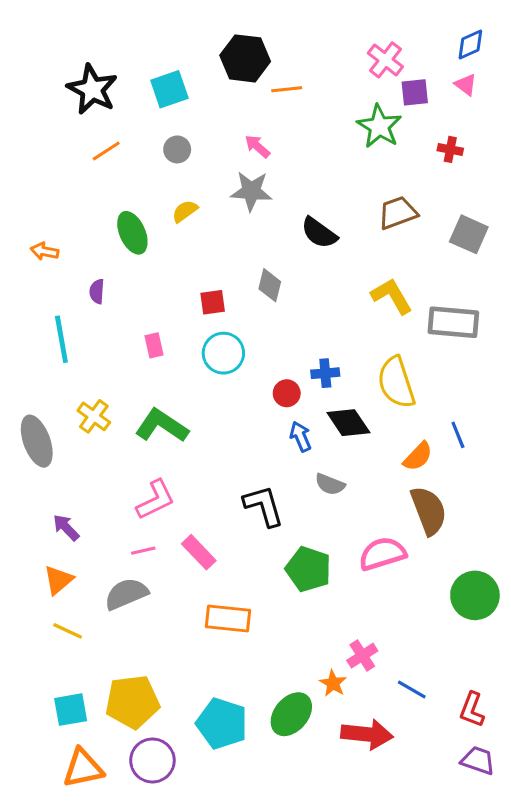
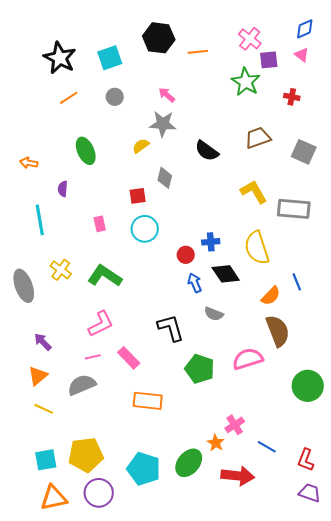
orange line: (287, 89) -> (198, 52), moved
yellow semicircle: (185, 211) -> (141, 146), moved
gray diamond: (270, 285) -> (165, 178), moved

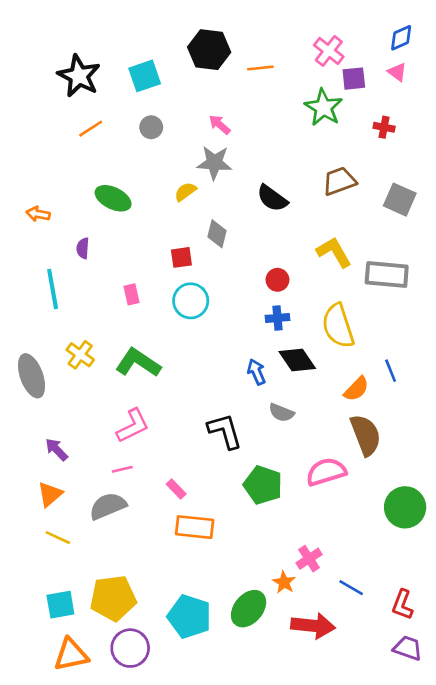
green ellipse: (86, 151) -> (113, 198), turned -40
red circle: (186, 255) -> (277, 280), moved
pink rectangle: (129, 358) -> (176, 489), moved, size x0.7

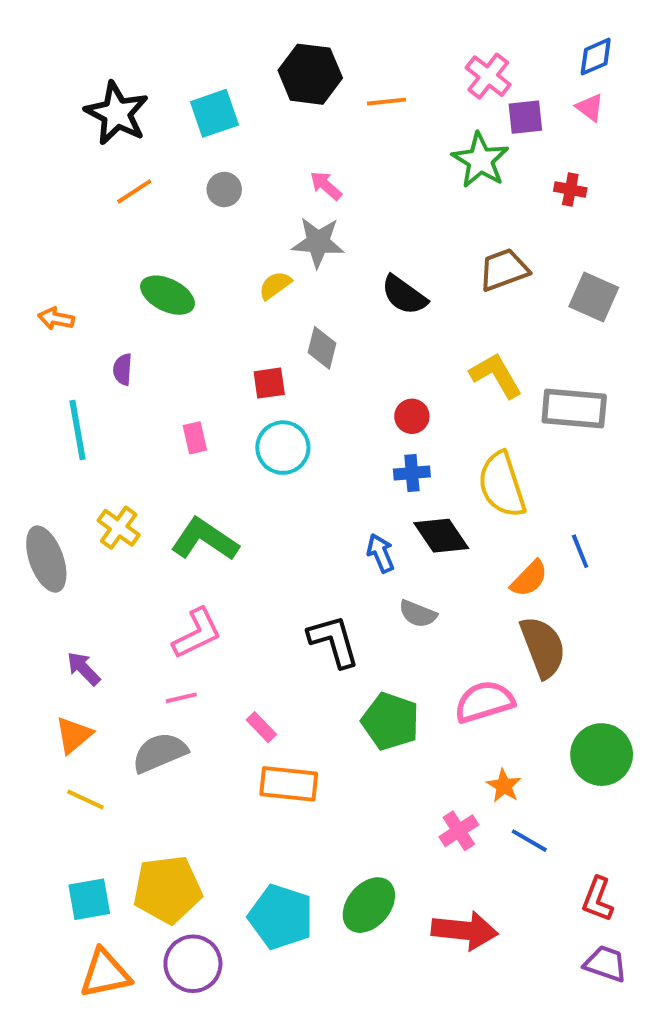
orange star: (284, 582) -> (504, 786), moved
blue line: (351, 588) -> (529, 841), moved

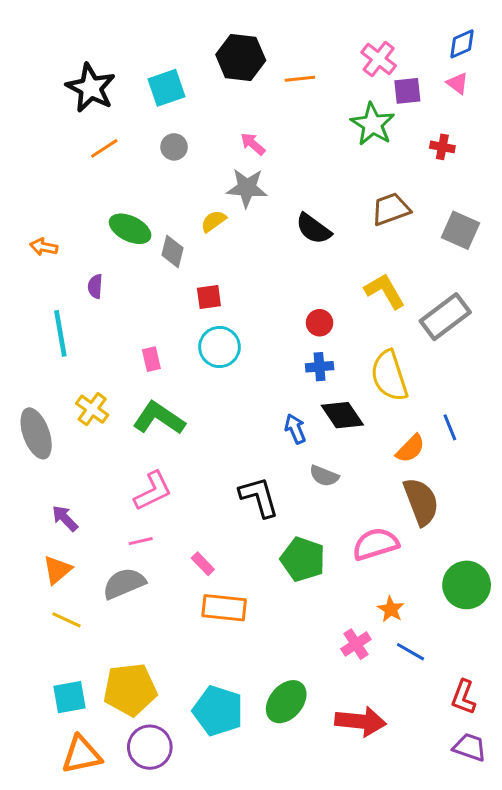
gray diamond: (322, 348) -> (173, 252), moved
gray rectangle: (574, 408) -> (445, 317), turned -42
pink rectangle: (195, 438) -> (151, 359), moved

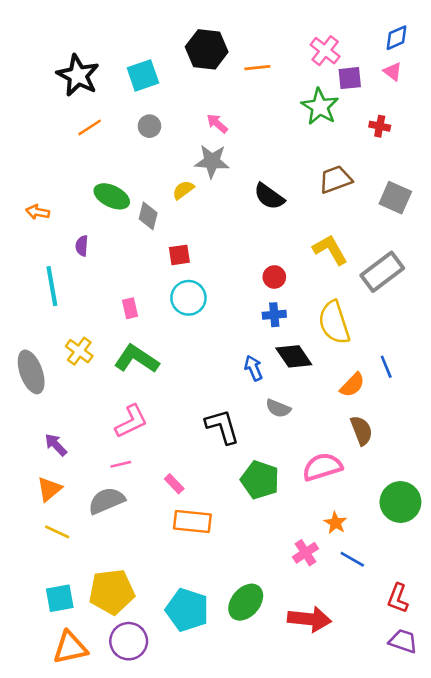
brown semicircle: (421, 502) -> (361, 430), size x0.7

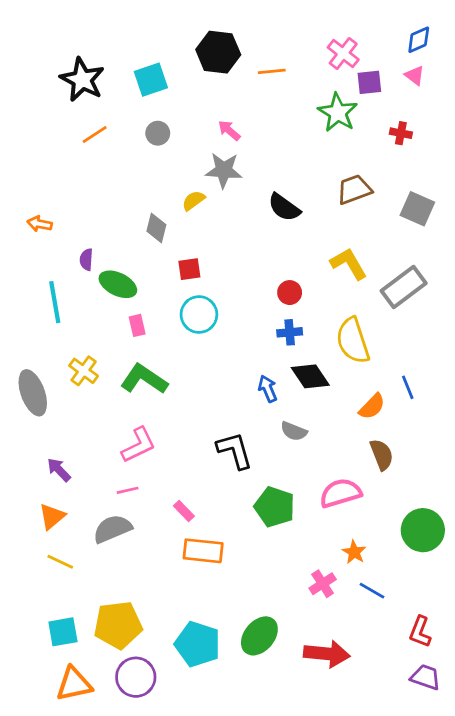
green ellipse: (112, 196) -> (118, 284), moved

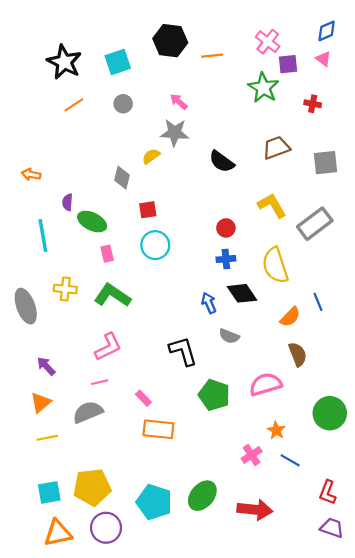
gray square: (417, 209) -> (325, 163), turned -30
yellow cross: (84, 371) -> (65, 289), turned -30
yellow line: (60, 562) -> (47, 438), turned -36

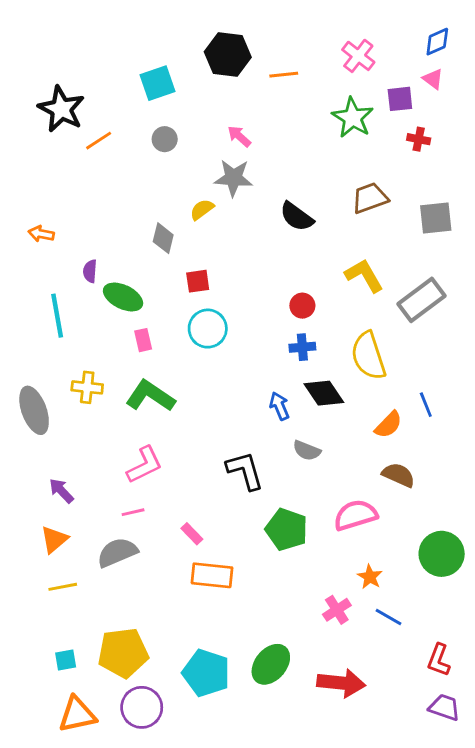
black star: (64, 62) -> (61, 109), moved
purple square: (288, 64) -> (400, 99), moved
brown semicircle: (298, 354) -> (399, 475), turned -45
cyan square: (49, 492) -> (66, 660), size x0.7

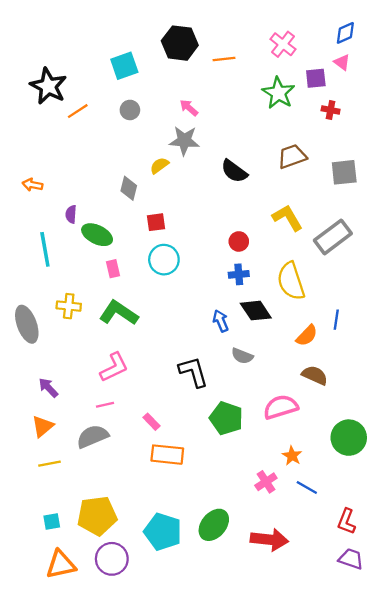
blue line: (426, 405) -> (336, 320), turned 30

